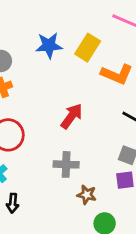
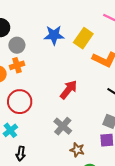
gray cross: (66, 164) -> (63, 126), turned 36

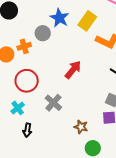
blue star: (54, 35) -> (59, 18), turned 30
gray circle: (17, 45) -> (43, 33), moved
gray cross: (63, 126) -> (53, 103), moved

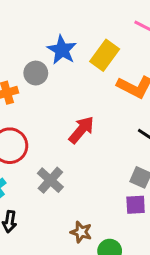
brown star: (81, 127) -> (81, 232), moved

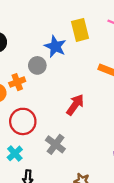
yellow rectangle: (105, 55) -> (80, 30), moved, turned -45

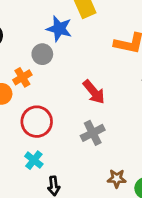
red arrow: (75, 105) -> (94, 92), turned 115
gray cross: (55, 144) -> (93, 133), moved, turned 36

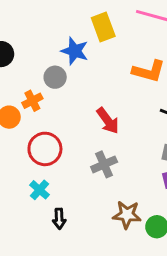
brown star: (117, 179) -> (127, 215), size x1.4

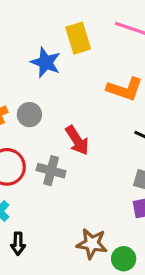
gray circle: (55, 77) -> (29, 115), moved
gray cross: (104, 164) -> (51, 171), moved, turned 35

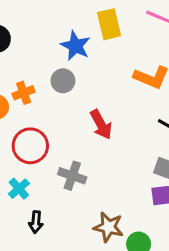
gray circle: (29, 115) -> (63, 81), moved
gray cross: (51, 171) -> (72, 176), moved

